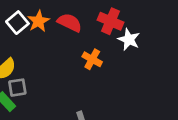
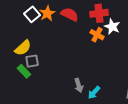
red cross: (111, 21) -> (99, 13), turned -30
orange cross: (92, 59) -> (97, 35), moved

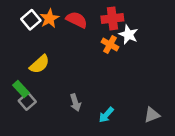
yellow semicircle: (23, 48) -> (40, 64), moved
gray square: (32, 61) -> (27, 101), moved, turned -32
gray arrow: (79, 85) -> (75, 103), moved

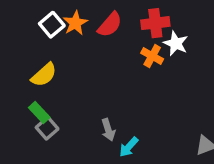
red semicircle: (77, 20) -> (110, 25), turned 105
yellow semicircle: (40, 64) -> (44, 75), moved
cyan arrow: (106, 115) -> (129, 147), moved

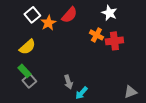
orange star: (75, 23) -> (48, 23), moved
red cross: (155, 23) -> (114, 41), moved
white star: (176, 43) -> (109, 13), moved

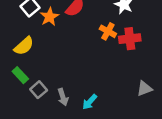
gray square: (29, 81) -> (39, 90), moved
gray arrow: (68, 82) -> (63, 97), moved
gray triangle: (130, 92) -> (144, 89), moved

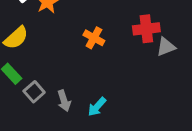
orange cross: (108, 31) -> (94, 38), moved
gray triangle: (144, 89) -> (166, 47), moved

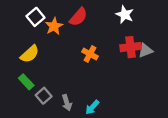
gray triangle: (166, 47) -> (146, 51), moved

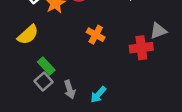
red cross: (130, 47) -> (141, 48), moved
green rectangle: (26, 82) -> (46, 66), moved

